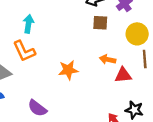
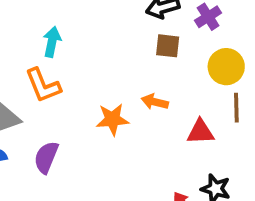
orange arrow: (108, 59) -> (155, 102), moved
purple semicircle: (37, 108) -> (46, 157), moved, turned 72

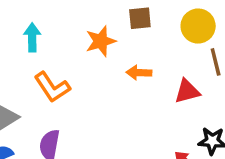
orange L-shape: (43, 85) -> (52, 87), moved
orange star: (112, 119) -> (101, 41), moved

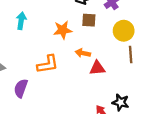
orange L-shape: (52, 87) -> (48, 64), moved, turned -75
red triangle: (187, 91) -> (97, 68), moved

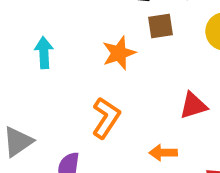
orange arrow: (83, 53) -> (163, 153), moved
orange L-shape: (48, 64) -> (106, 118), turned -35

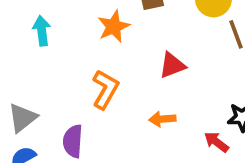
red triangle: (193, 106) -> (172, 65), moved

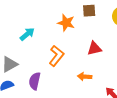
orange star: (114, 26) -> (66, 23), turned 30
cyan arrow: (42, 31) -> (27, 34), moved, turned 49

